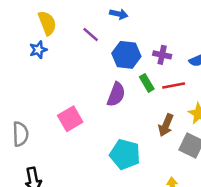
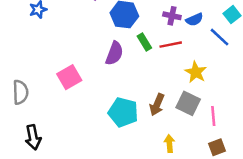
purple cross: (162, 55) -> (172, 16), moved
brown arrow: (166, 125) -> (157, 105), moved

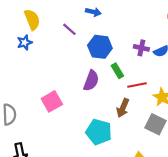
red line: (171, 45) -> (137, 85), moved
brown arrow: (157, 105) -> (123, 108), moved

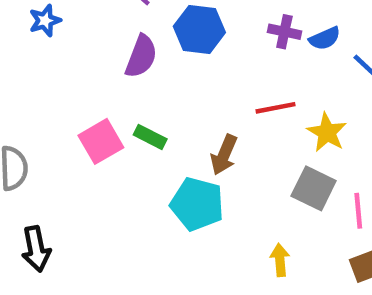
green rectangle: (117, 71) -> (150, 137), moved, turned -32
purple semicircle: (91, 81) -> (141, 56), moved
brown arrow: (123, 108) -> (224, 155), moved

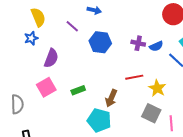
purple semicircle: (141, 56) -> (51, 58), moved
green rectangle: (150, 137) -> (78, 90), turned -48
pink square: (101, 141) -> (46, 87), moved

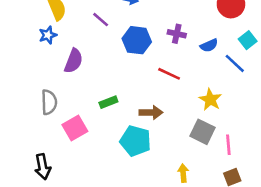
purple cross: (138, 43) -> (177, 34), moved
red line: (134, 77) -> (169, 74), moved, turned 36
pink square: (46, 87) -> (75, 128), moved
brown arrow: (111, 98) -> (151, 112), turned -114
gray semicircle: (17, 104) -> (49, 102), moved

